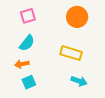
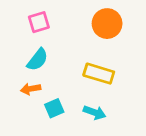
cyan arrow: (79, 81) -> (95, 112), moved
cyan square: (29, 82) -> (54, 108), moved

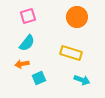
cyan arrow: (95, 112) -> (82, 80), moved

